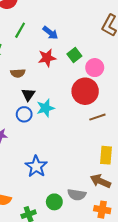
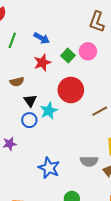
pink circle: (95, 68) -> (88, 51), moved
red circle: (85, 91) -> (71, 90), moved
gray semicircle: (77, 195) -> (89, 161), moved

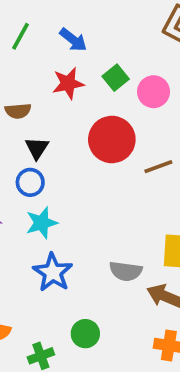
pink circle: (88, 51) -> (154, 92), moved
cyan star: (49, 111) -> (42, 223), moved
brown line: (100, 111) -> (158, 167), moved

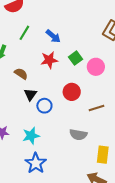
brown semicircle: (18, 111) -> (21, 74), turned -144
red circle: (112, 140) -> (72, 92), size x0.7
blue circle: (30, 182) -> (44, 106), moved
gray semicircle: (126, 271) -> (78, 135), moved

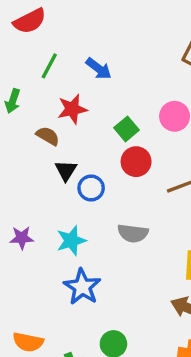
green square: (75, 58) -> (126, 129), moved
red star: (49, 60) -> (72, 109), moved
gray semicircle: (78, 135) -> (133, 233), moved

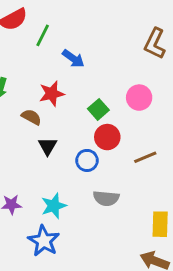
green line: (49, 66) -> (43, 35), moved
blue circle: (91, 188) -> (87, 160), moved
blue star: (82, 287) -> (44, 241), moved

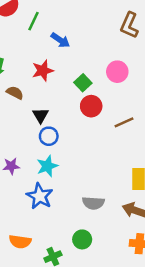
brown semicircle: (31, 117) -> (15, 93), moved
blue circle: (87, 160) -> (49, 136), moved
gray semicircle: (106, 198) -> (93, 203), moved

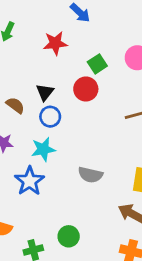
brown semicircle: (15, 93) -> (15, 105), moved
red circle: (91, 106) -> (86, 89), moved
gray semicircle: (93, 203) -> (90, 175), moved

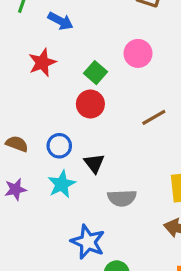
black triangle: (45, 92) -> (94, 163), moved
blue star: (29, 181) -> (88, 242), moved

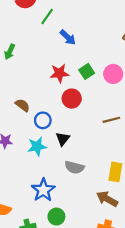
red star: (42, 63) -> (59, 73), moved
green square: (95, 73) -> (87, 71), moved
brown semicircle: (17, 144) -> (22, 105), moved

